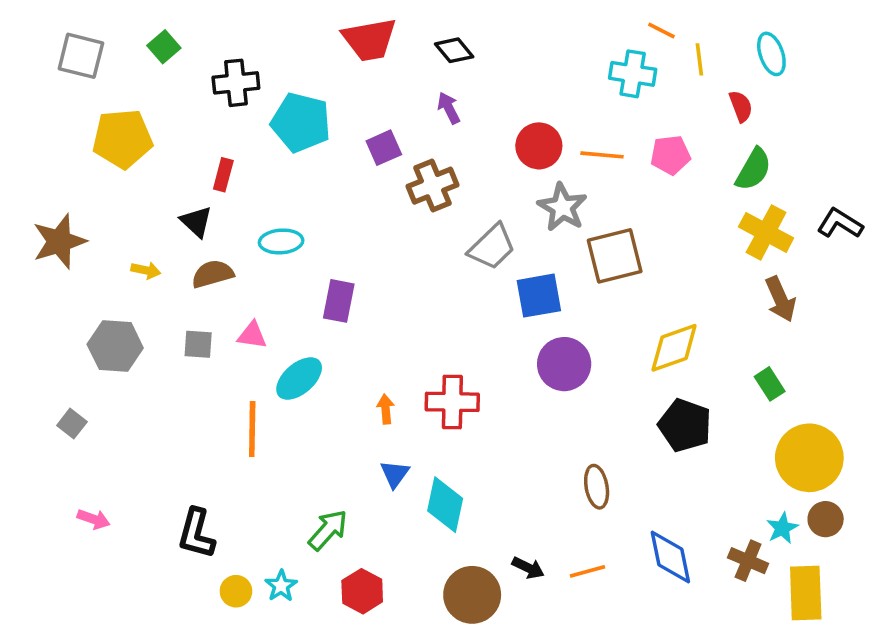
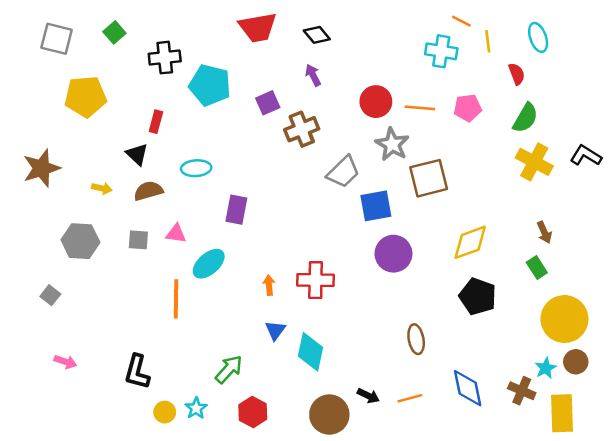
brown arrow: (780, 299) -> (544, 232), moved, size x0.7

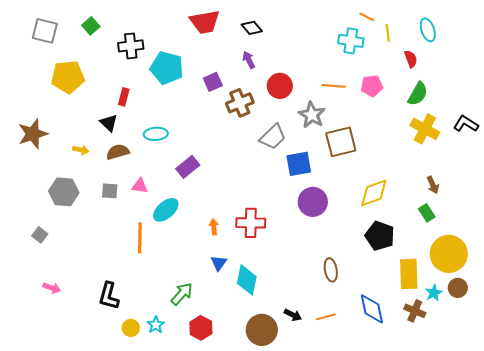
red circle: (376, 102) -> (280, 86), moved
purple rectangle: (236, 210) -> (188, 167), turned 40
yellow rectangle: (562, 413) -> (409, 274), moved

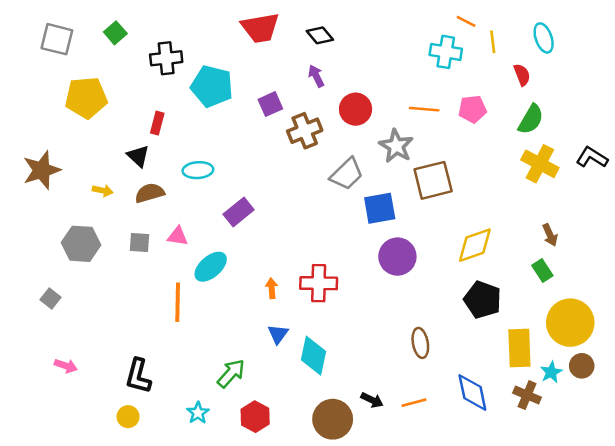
yellow circle: (131, 328) -> (128, 417), moved

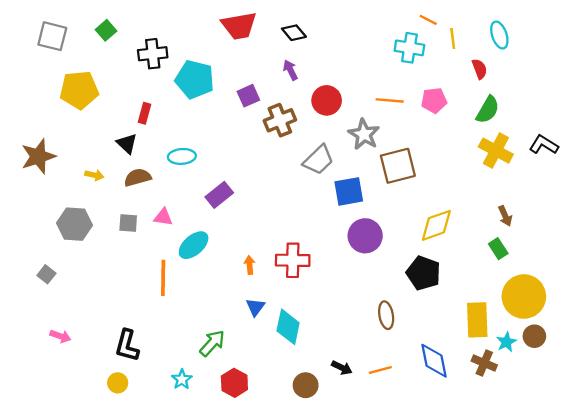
black pentagon: (483, 300) -> (423, 273), moved
brown circle: (333, 419) -> (306, 385), size x0.7

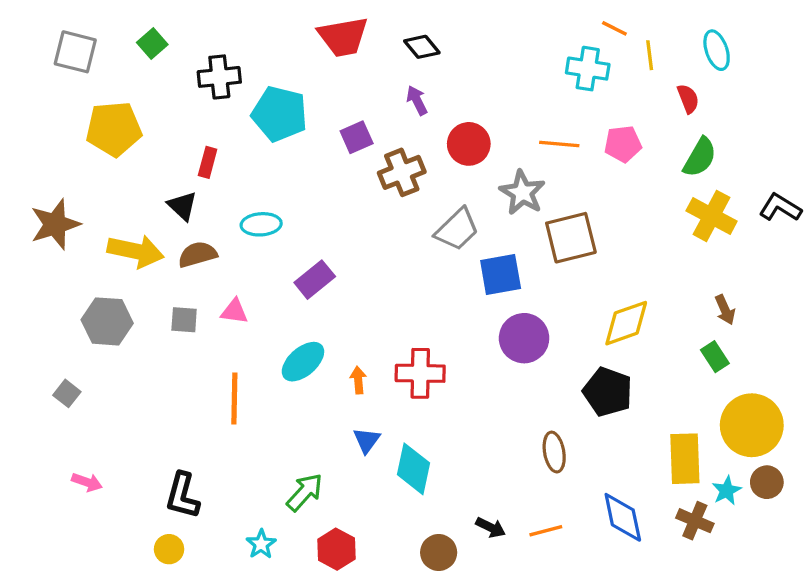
yellow arrow: (94, 175) -> (136, 251), size x2.0
cyan ellipse: (194, 245) -> (303, 362), moved

